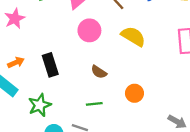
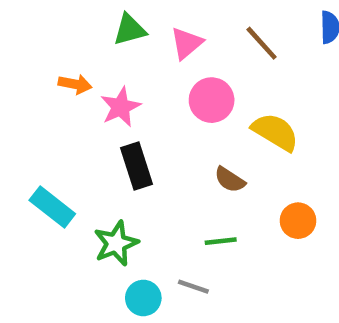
pink star: (15, 19) -> (121, 107), moved
yellow semicircle: (133, 36) -> (275, 132), moved
orange arrow: (16, 62) -> (75, 84), moved, turned 35

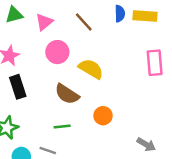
brown semicircle: (230, 180) -> (67, 94), size x1.5

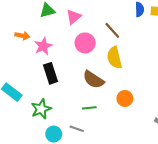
brown line: (84, 22) -> (112, 30), moved
yellow semicircle: (91, 69) -> (114, 58), turned -135

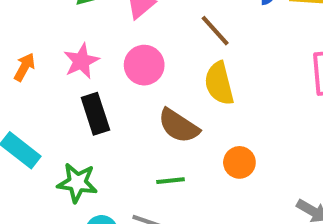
orange arrow: (22, 36) -> (25, 67), moved, turned -72
pink circle: (85, 43) -> (144, 65), moved
green star: (41, 109) -> (77, 183), turned 30

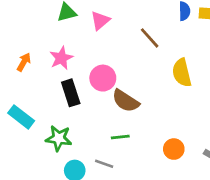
pink circle: (144, 65) -> (103, 78), moved
yellow semicircle: (219, 83) -> (182, 73), moved
orange circle: (239, 162) -> (174, 149), moved

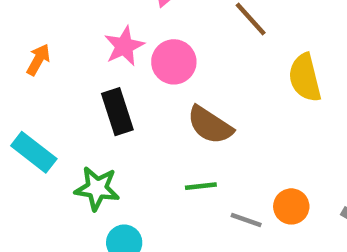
pink star: (61, 58) -> (124, 46), moved
pink circle: (103, 78) -> (174, 62), moved
gray line: (104, 164) -> (246, 220), moved

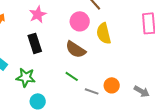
pink circle: (174, 62) -> (80, 21), moved
yellow semicircle: (305, 78) -> (104, 33), moved
green line: (201, 186) -> (72, 76), turned 40

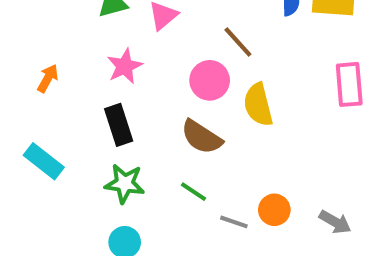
green star: (26, 77) -> (125, 184), moved

